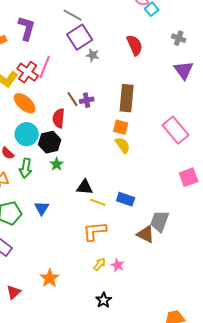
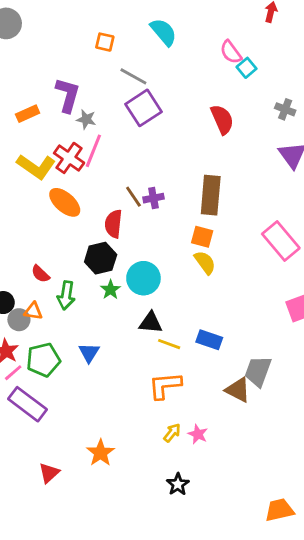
gray star: (93, 55) -> (86, 119), moved
cyan circle: (27, 134) -> (143, 278), moved

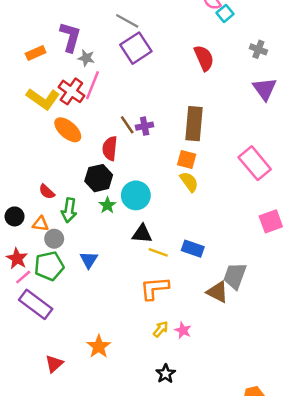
gray circle: (19, 320) -> (54, 239), moved

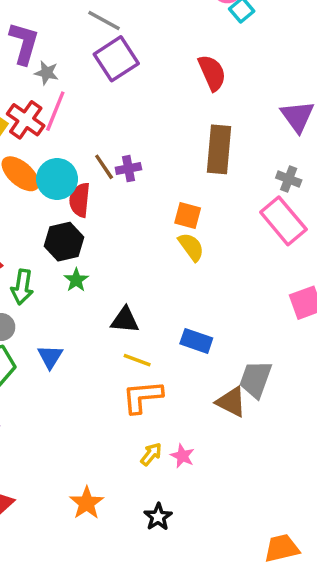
gray cross: (258, 49) -> (289, 179), moved
brown rectangle: (194, 124) -> (219, 149), moved
cyan circle: (136, 195) -> (57, 179), moved
yellow line: (158, 252) -> (137, 360), moved
orange star: (99, 346) -> (87, 503), moved

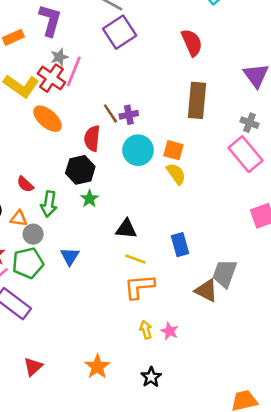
gray star: (47, 73) -> (59, 57), moved, turned -30
cyan circle: (57, 179) -> (138, 150), moved
blue rectangle: (196, 341) -> (180, 245), turned 55
yellow arrow: (151, 454) -> (146, 330), turned -54

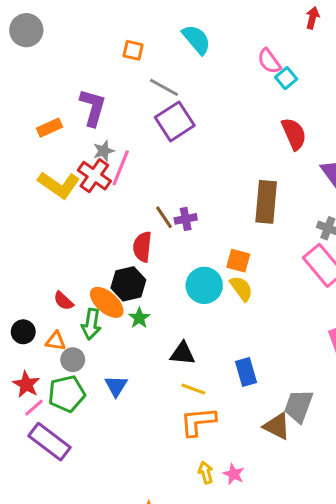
red semicircle: (192, 43) -> (294, 134), moved
orange ellipse: (48, 119) -> (107, 302), moved
cyan circle: (138, 150) -> (204, 285), moved

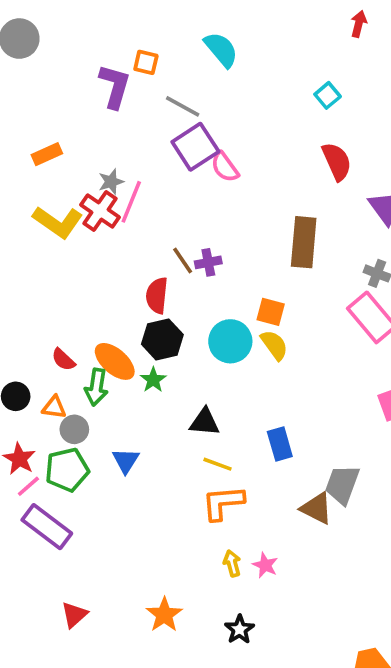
pink semicircle: (269, 61) -> (225, 167), moved
purple L-shape: (93, 108) -> (115, 86), moved
black hexagon: (128, 284) -> (162, 339), moved

